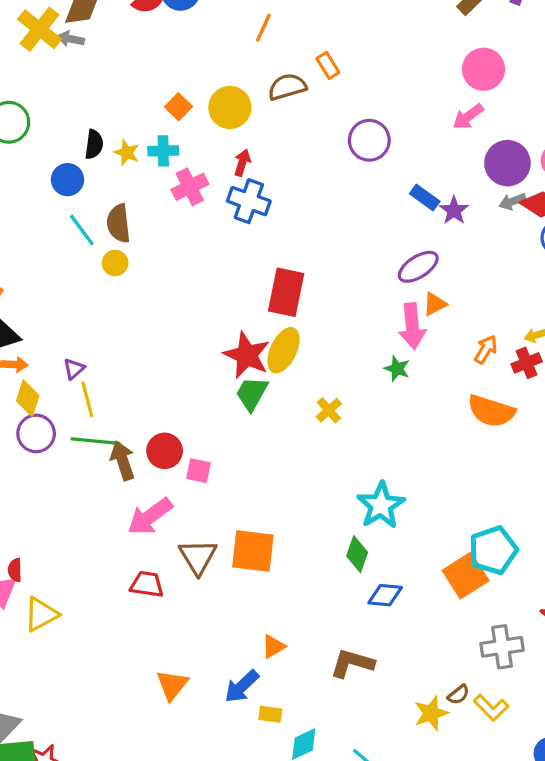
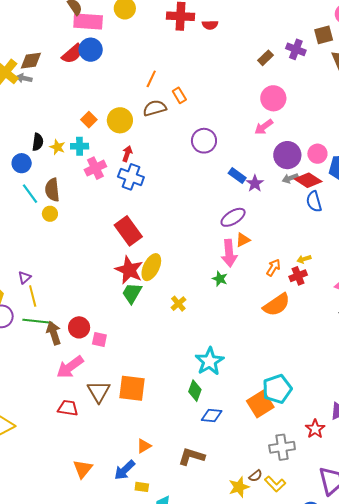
orange line: (263, 28) -> (151, 79), moved
red rectangle: (286, 292) -> (128, 231), moved, turned -48
orange semicircle: (491, 411) -> (277, 305), turned -52

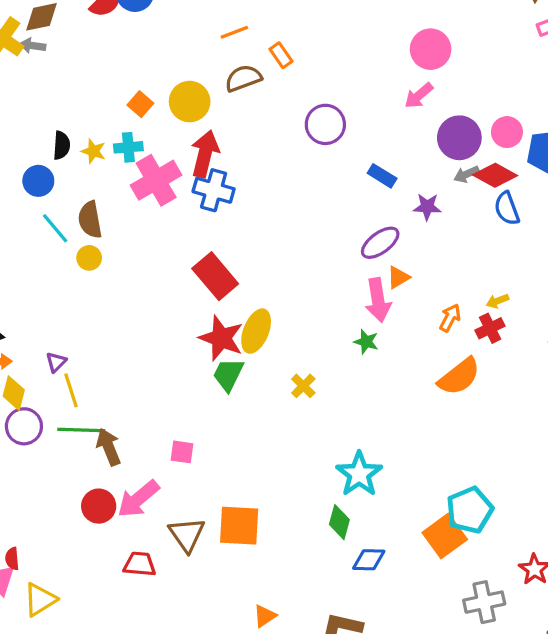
orange line: (151, 79) -> (234, 32), turned 48
red arrow: (127, 154) -> (205, 154), size x1.8
pink cross: (95, 168) -> (156, 180), size x1.4
purple star: (255, 183) -> (427, 207), moved, turned -30
red circle: (79, 327) -> (99, 506), moved

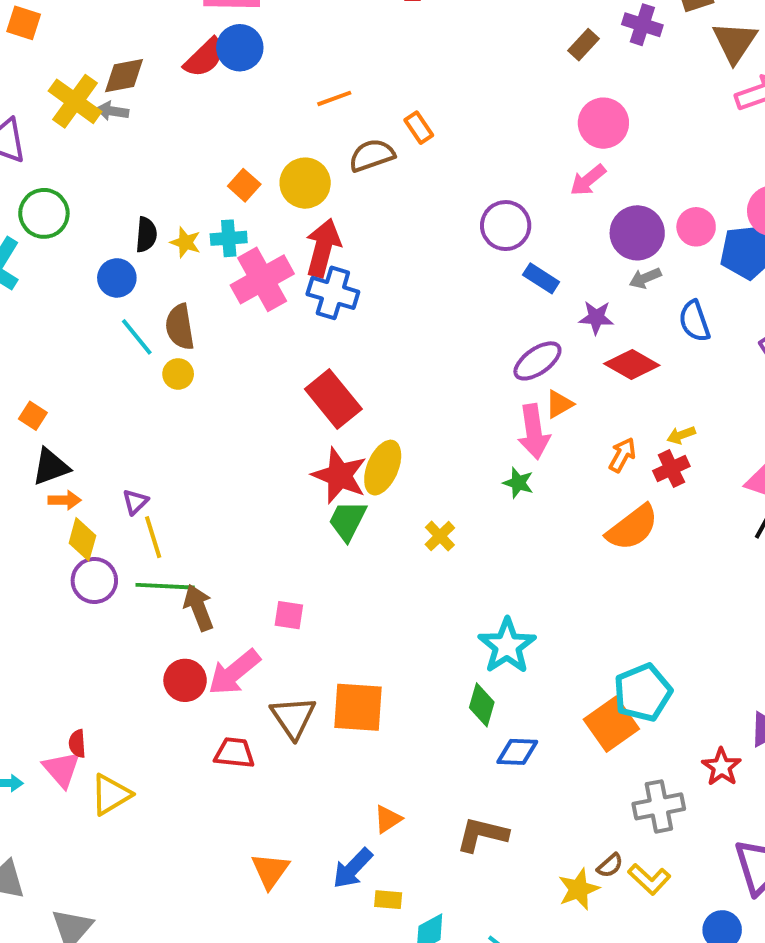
orange line: (234, 32) -> (334, 98), moved
purple circle: (325, 124) -> (506, 226), moved
red diamond: (495, 175) -> (632, 365), moved

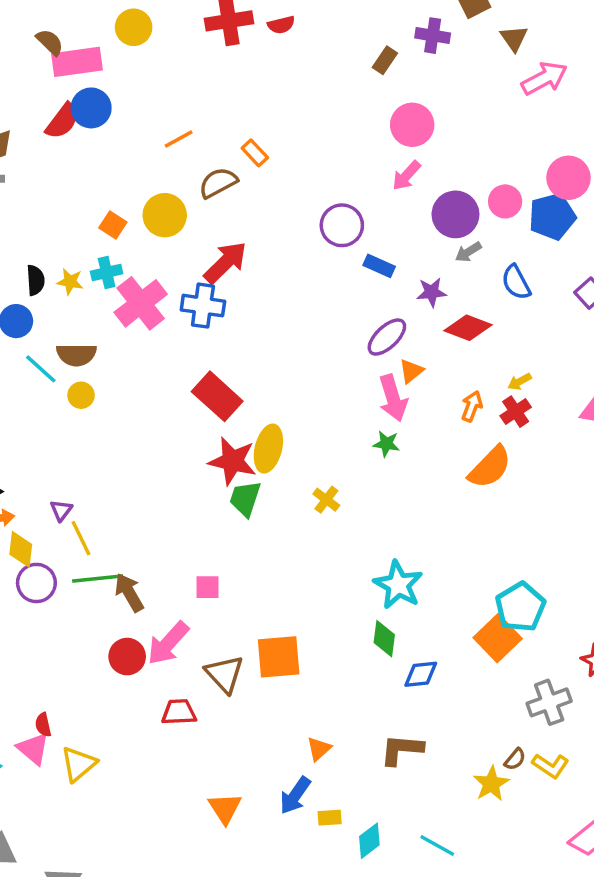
brown triangle: (735, 42) -> (514, 38), size x0.7
red arrow: (323, 248) -> (225, 262), moved, turned 39
brown semicircle: (180, 327) -> (76, 355), turned -72

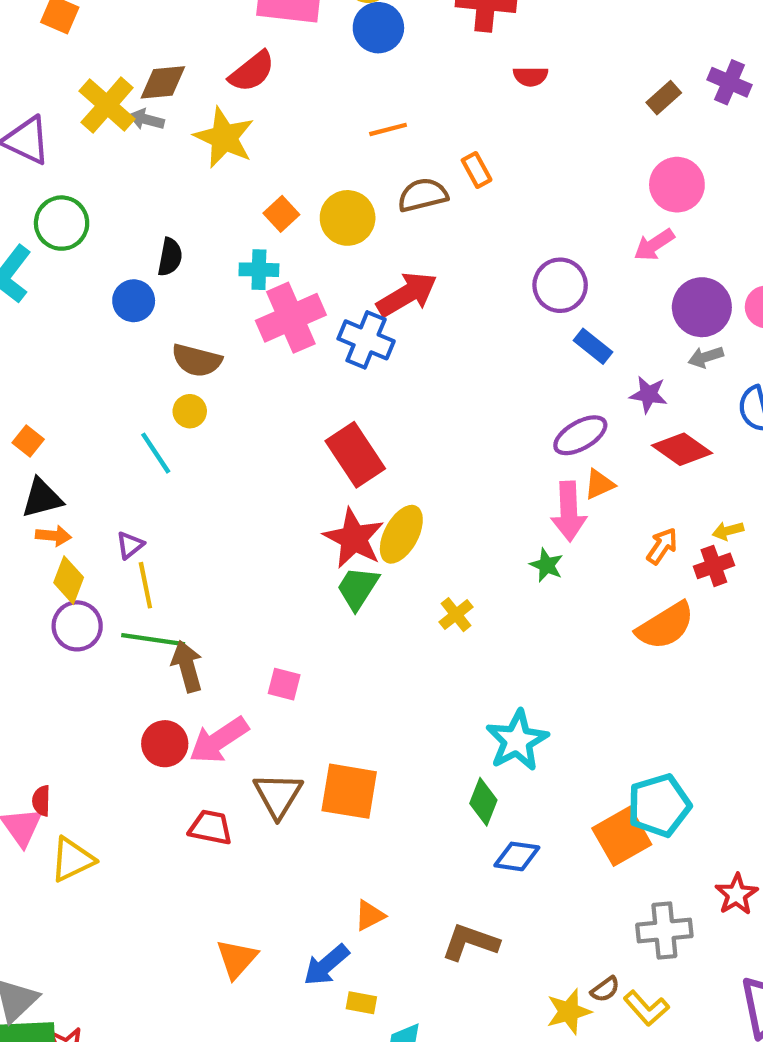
red semicircle: (281, 25) -> (530, 76), moved
blue circle: (91, 108) -> (378, 28), moved
yellow star: (70, 282) -> (224, 138), moved, size x1.8
cyan line: (41, 369) -> (156, 453), moved

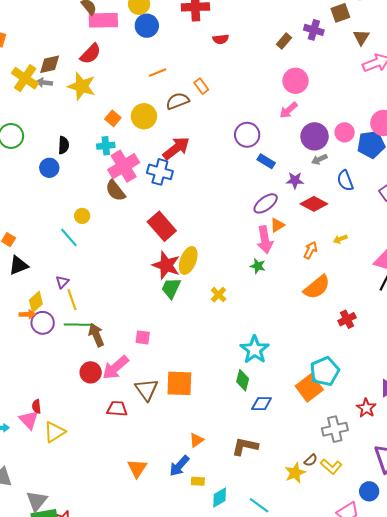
brown semicircle: (197, 360) -> (115, 191), moved, turned 45
orange arrow: (53, 536) -> (27, 314), moved
red cross: (714, 566) -> (347, 319), moved
yellow diamond: (69, 580) -> (36, 302), turned 35

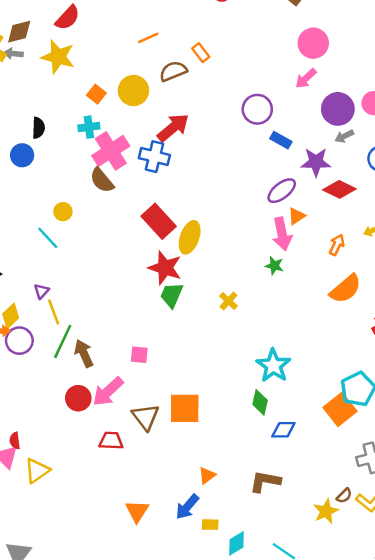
purple star: (295, 180) -> (316, 162), size x1.4
yellow ellipse: (188, 260) -> (190, 237), moved
green line: (79, 325) -> (63, 341), turned -64

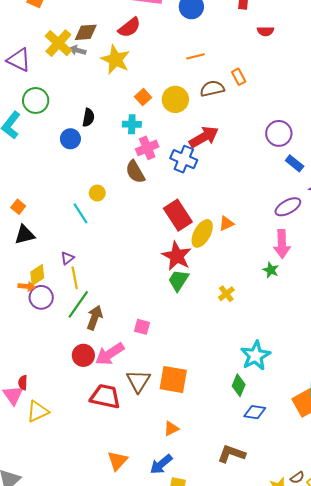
pink cross: (111, 151) -> (147, 148), size x0.7
orange triangle: (296, 216) -> (226, 223), moved
brown arrow: (84, 353) -> (95, 318), turned 35
red trapezoid: (111, 441) -> (105, 396), size x1.4
orange triangle: (207, 475) -> (171, 429), moved

